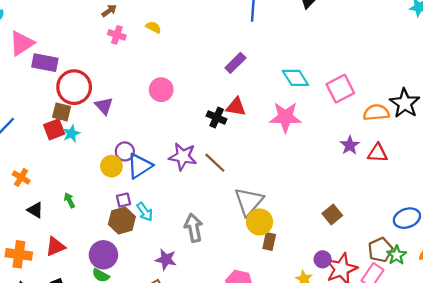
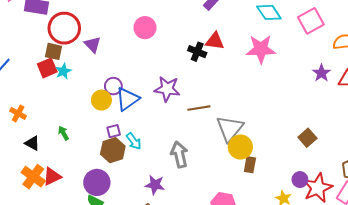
brown line: (215, 163) -> (199, 108), moved, turned -50
orange cross: (19, 254) -> (33, 177), moved, turned 30

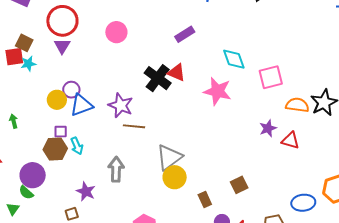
red circle: (64, 28) -> (62, 21), moved
pink circle: (145, 28) -> (116, 32), moved
black cross: (197, 52) -> (158, 78), size x1.5
brown line: (199, 108) -> (134, 126), moved
brown rectangle: (250, 165) -> (205, 199), moved, turned -49

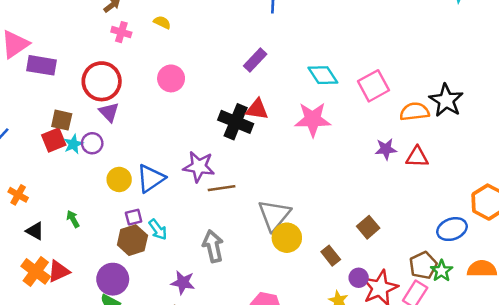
purple circle: (71, 90) -> (92, 143), moved
purple star: (268, 128) -> (386, 149), turned 30

